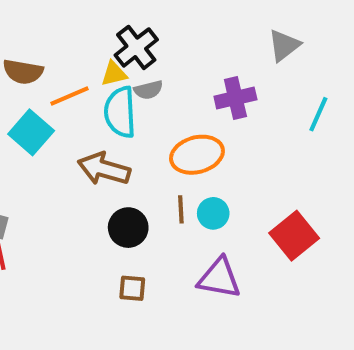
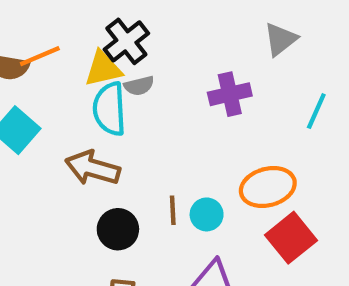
yellow triangle: (114, 74) -> (103, 69), size x1.4
orange line: (69, 96) -> (40, 56), moved
orange ellipse: (197, 155) -> (268, 187), moved

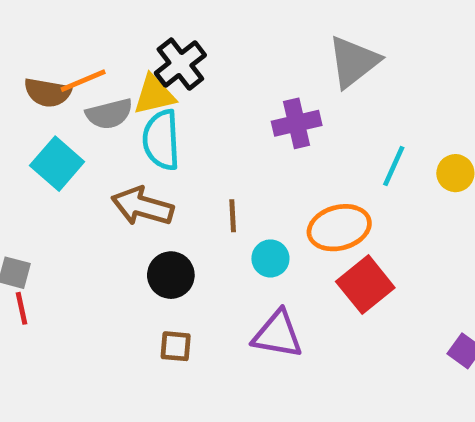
gray triangle: (280, 39) -> (353, 62), size x1.4
gray semicircle: (139, 86) -> (109, 114), moved, size x1.4
cyan line: (316, 111) -> (394, 166), moved
brown line: (173, 210) -> (233, 216), moved

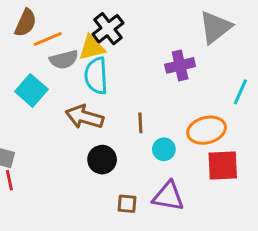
brown semicircle: (48, 92) -> (26, 23), moved, turned -76
red square: (365, 285) -> (223, 165), turned 36
brown square: (176, 346) -> (127, 204), moved

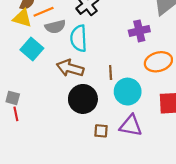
yellow triangle: (92, 48) -> (22, 18), moved, turned 30
orange ellipse: (207, 130) -> (158, 62), moved
cyan circle: (164, 149) -> (128, 92), size x1.6
black circle: (102, 160) -> (83, 99), size x1.4

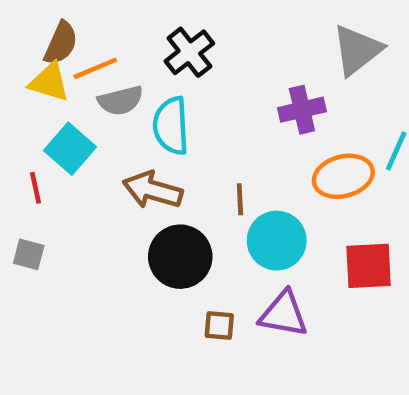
red line: (16, 114) -> (36, 188), moved

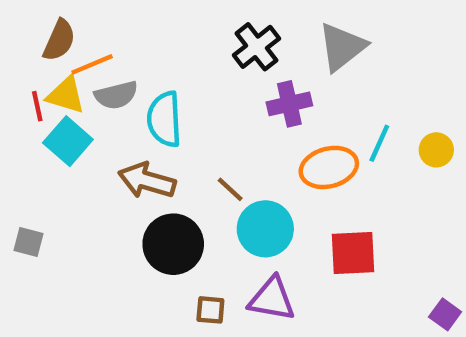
black cross: (189, 52) -> (257, 47), moved
yellow triangle: (49, 82) -> (66, 95), moved
red line: (36, 188) -> (37, 106), moved
brown line: (240, 199) -> (230, 189), turned -44

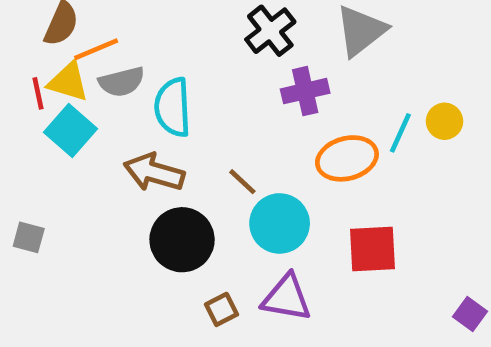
yellow circle: (436, 150) -> (445, 121), moved
brown square: (210, 310) -> (222, 309), turned -32

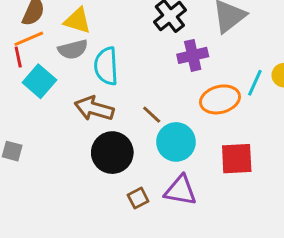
orange line: (96, 49) -> (29, 39), moved
yellow triangle: (68, 82) -> (77, 21), moved

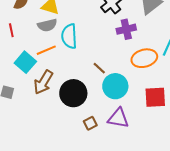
orange line: (29, 39) -> (46, 50), moved
cyan square: (39, 81) -> (25, 62), moved
brown arrow: (94, 109) -> (43, 82), moved, turned -75

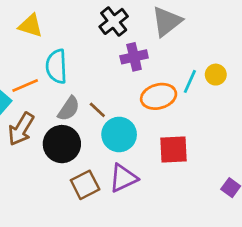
gray semicircle: (47, 25) -> (69, 109), moved, turned -42
purple triangle: (118, 118) -> (123, 178), turned -35
brown square: (90, 123) -> (85, 185), size x1.5

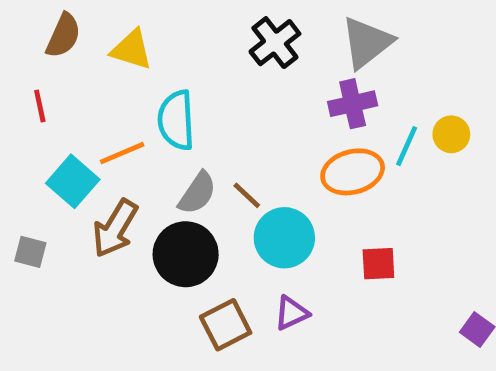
purple cross: (134, 57) -> (353, 104), moved
red square: (174, 149) -> (378, 264), size x0.7
purple triangle: (123, 178) -> (291, 313), size x0.7

